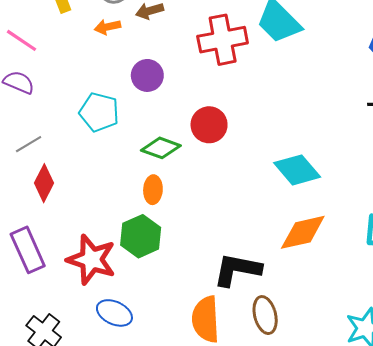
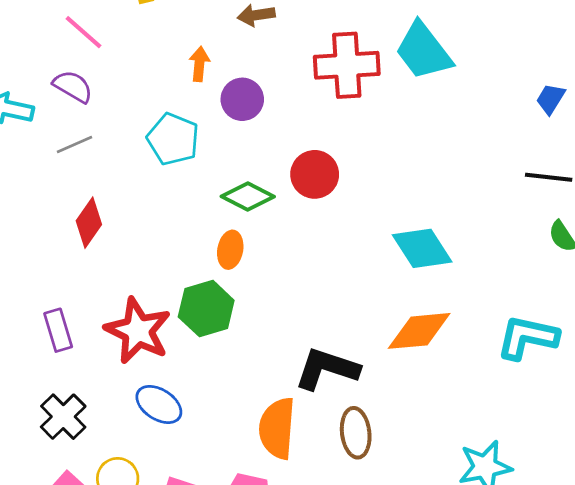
orange arrow: (107, 27) -> (199, 64), moved, turned 100
gray line: (29, 144) -> (75, 145), moved
purple rectangle: (28, 250) -> (58, 330), moved, size x0.7

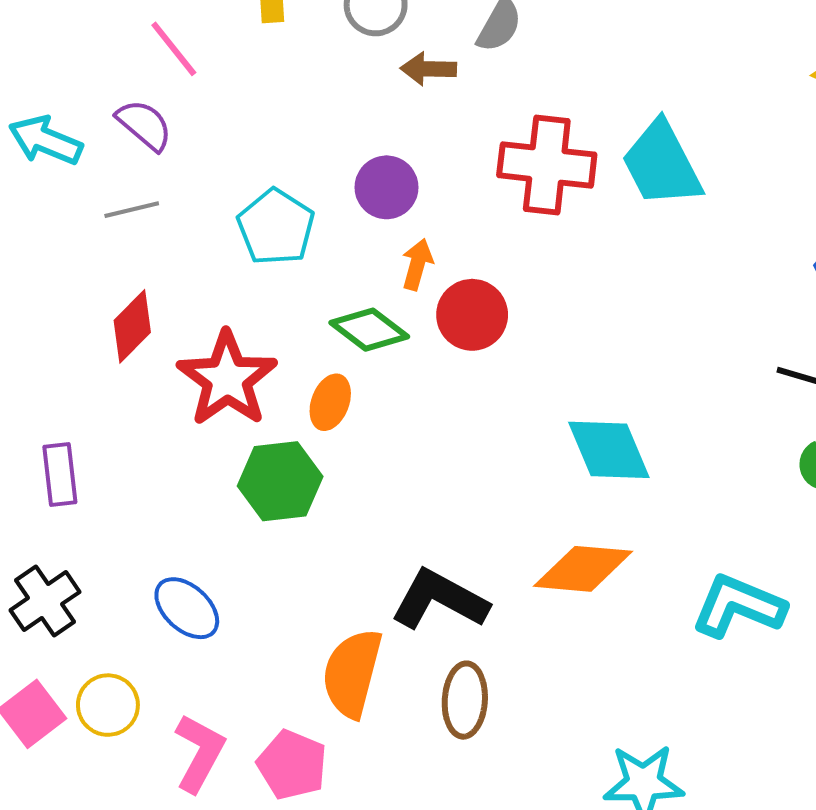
orange arrow: (199, 64) -> (417, 264), moved
red star: (138, 331) -> (227, 379), moved

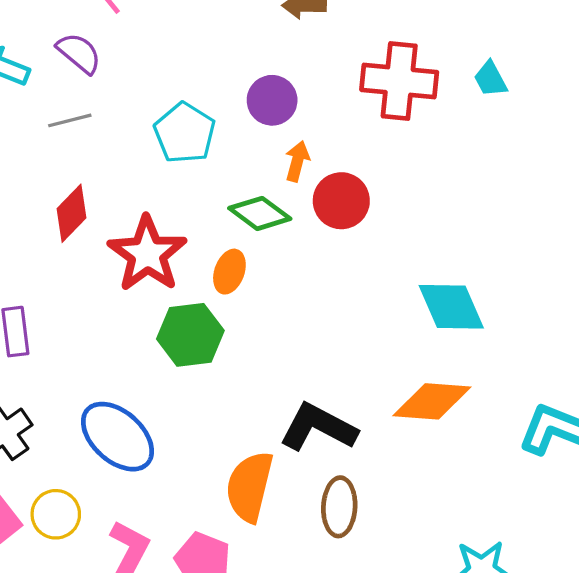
cyan trapezoid: (662, 164) -> (490, 79), size x0.5
blue ellipse: (187, 608) -> (117, 437), size x1.4

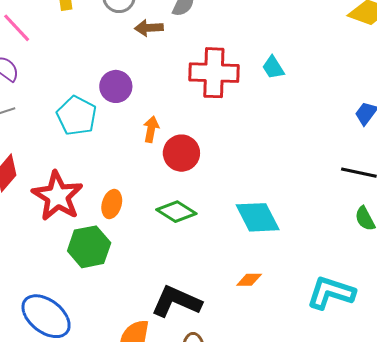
purple circle: (272, 100) -> (116, 86), moved
green diamond: (260, 213) -> (176, 212), moved
orange diamond: (432, 401) -> (249, 280), size x0.5

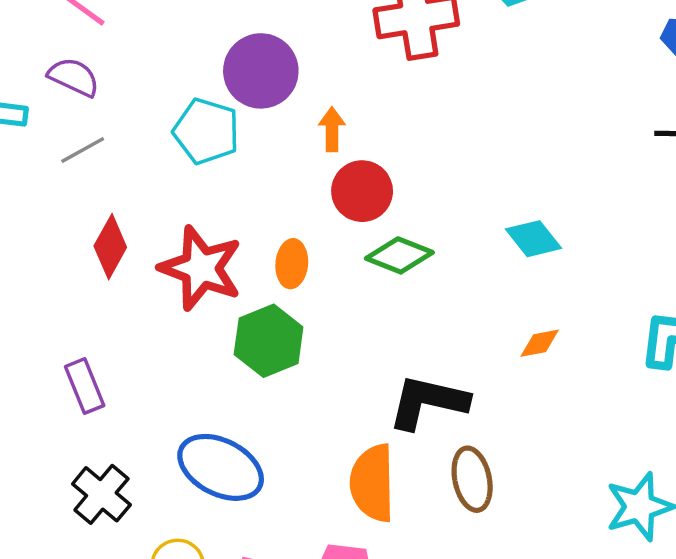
purple circle: (116, 86) -> (261, 71), size x1.4
red circle: (181, 153) -> (362, 191), moved
cyan diamond: (258, 217) -> (534, 239), size x0.7

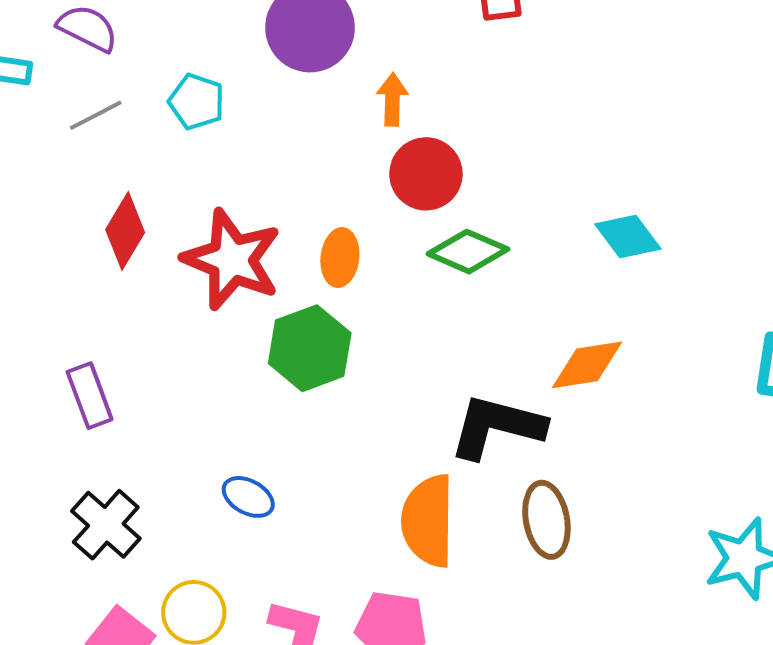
cyan pentagon: (206, 131) -> (197, 102), moved, size x0.7
orange diamond: (540, 343) -> (587, 365), moved, size x1.5
blue ellipse: (221, 467) -> (248, 497), size x0.5

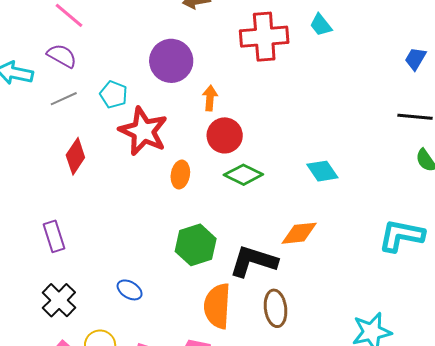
red star: (232, 260) -> (143, 131), moved
green hexagon: (310, 348) -> (196, 245), moved

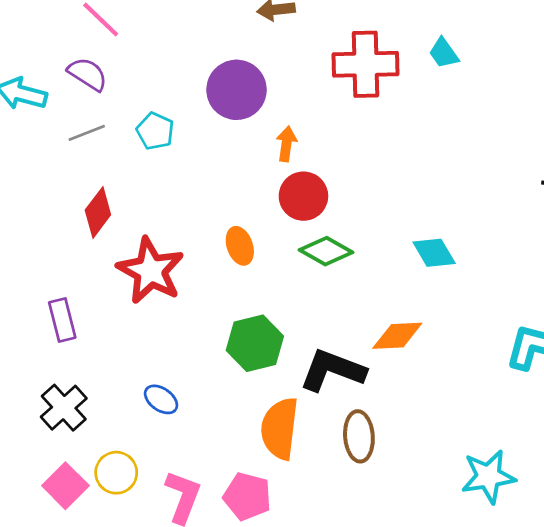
red star: (143, 131) -> (151, 271), moved
orange ellipse: (180, 175) -> (240, 246), turned -32

